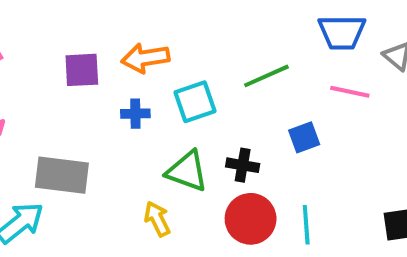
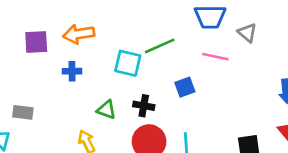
cyan square: (195, 102) -> (128, 63), moved, turned 32
green triangle: (187, 171) -> (107, 110), size x0.7
gray rectangle: (62, 175) -> (23, 112), size x0.6

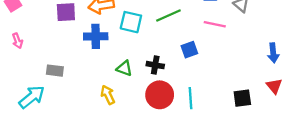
cyan square: (128, 63) -> (131, 22), moved
blue cross: (72, 71) -> (96, 36), size x1.5

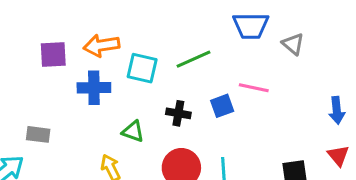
pink line: (215, 24) -> (254, 88), moved
black cross: (155, 65) -> (178, 113), moved

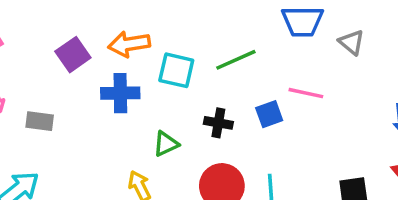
purple square: (53, 55) -> (73, 55), turned -32
green triangle: (133, 131) -> (166, 144), turned -45
gray rectangle: (38, 134) -> (40, 121), moved

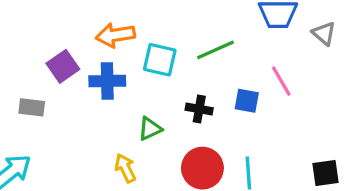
purple square: (73, 55) -> (63, 66), moved
pink line: (306, 93) -> (281, 81), turned 48
blue square: (269, 114) -> (247, 101), turned 30

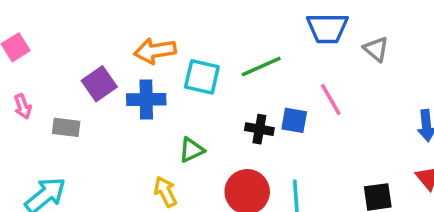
black cross: (199, 109) -> (259, 129), moved

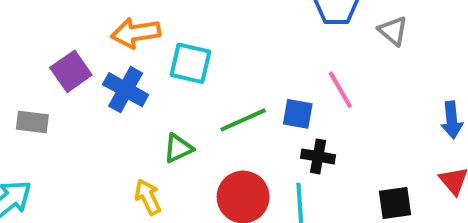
green line: (261, 66) -> (243, 120), moved
blue cross: (146, 99) -> (126, 90), turned 30
black cross: (259, 129) -> (318, 156), moved

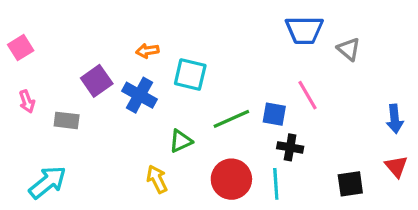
orange arrow: (136, 33) -> (147, 51), size x0.6

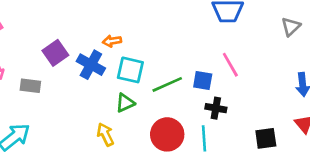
gray triangle: (349, 49) -> (291, 27), moved, turned 36
orange arrow: (147, 51) -> (112, 41), moved
cyan square: (190, 75) -> (130, 70), moved

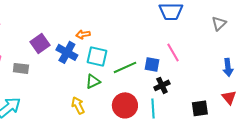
black cross: (216, 108) -> (162, 85), turned -35

